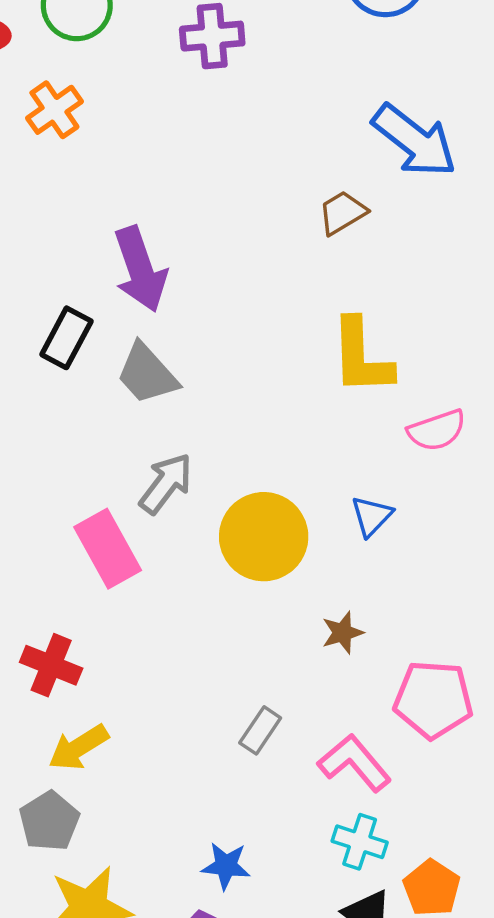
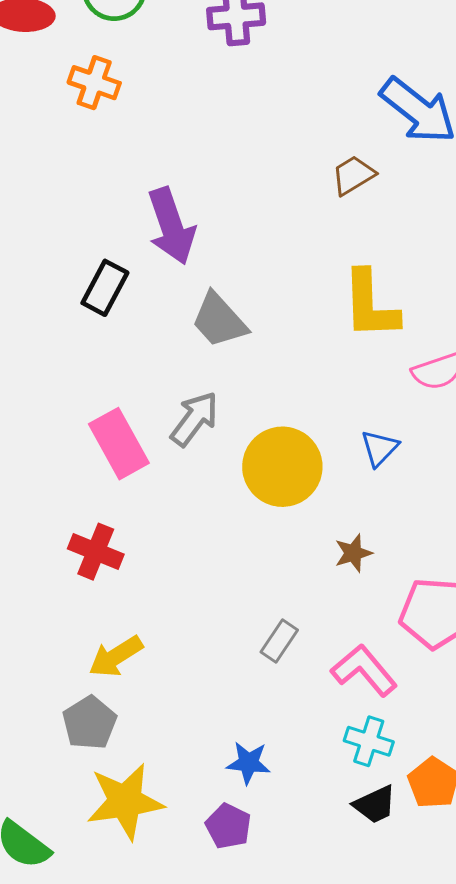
orange cross: (54, 110) -> (94, 83), turned -36
gray trapezoid: (147, 374) -> (219, 320), moved
pink rectangle: (108, 549) -> (119, 444), moved
red cross: (51, 665) -> (96, 552), moved

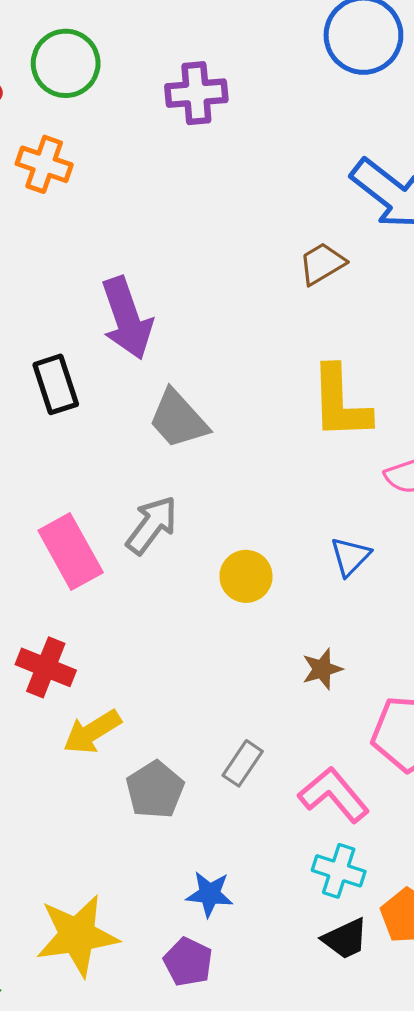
black rectangle: (105, 288) -> (56, 384), turned -46
yellow circle: (282, 467) -> (246, 576), size x0.6
yellow arrow: (116, 656) -> (92, 732), moved
gray pentagon: (90, 723) -> (155, 790), moved

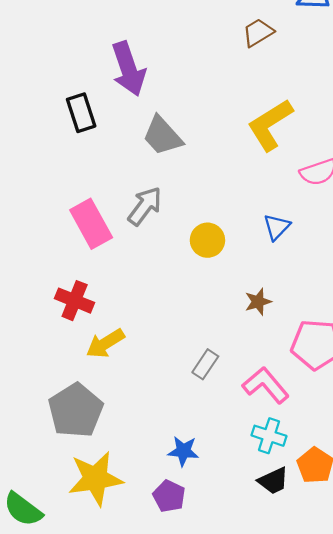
yellow L-shape: (340, 403) -> (270, 125), turned 60
gray pentagon: (155, 790) -> (76, 410), moved, size x1.4

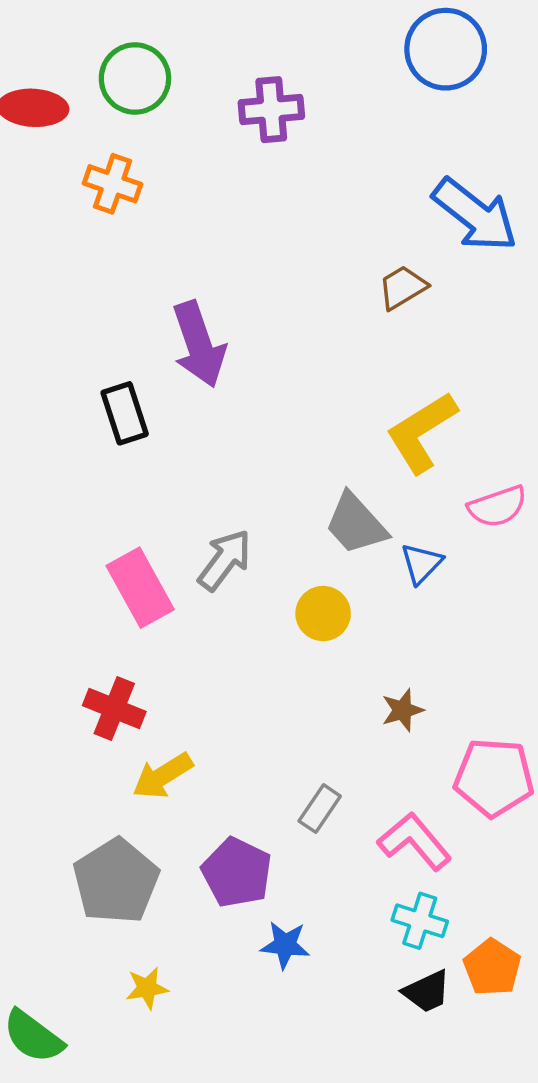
gray trapezoid: (162, 136) -> (356, 524), moved
blue triangle: (277, 227) -> (421, 563), moved
yellow star: (95, 479) -> (147, 988), size x0.5
purple pentagon: (169, 496) -> (237, 872), moved, size x1.4

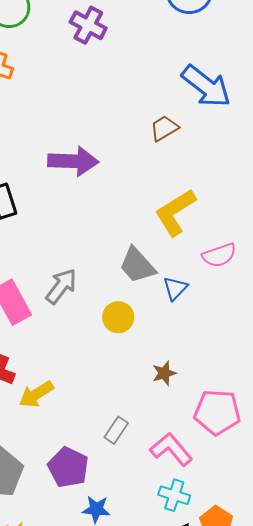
purple cross: (271, 110) -> (88, 25), turned 33
purple arrow: (199, 344) -> (73, 161), moved, turned -69
yellow arrow: (163, 776) -> (36, 394), moved

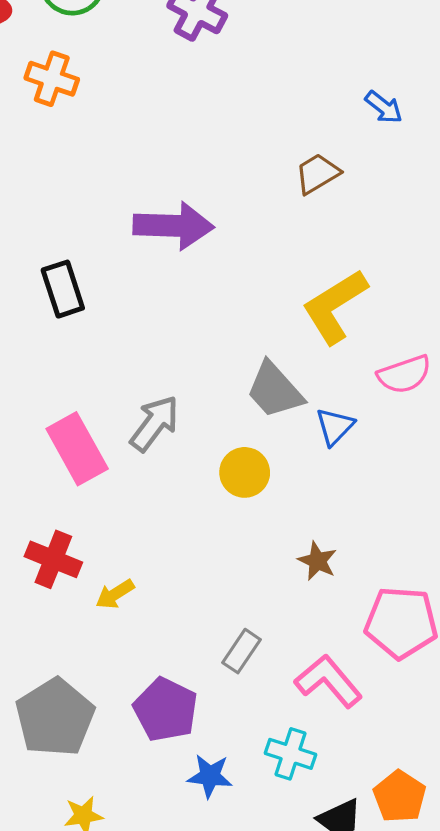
blue arrow: (206, 86) -> (384, 107), size x0.5
brown star: (164, 373) -> (317, 561), turned -30
yellow arrow: (36, 394) -> (115, 594), size x0.7
cyan cross: (174, 495) -> (291, 754), moved

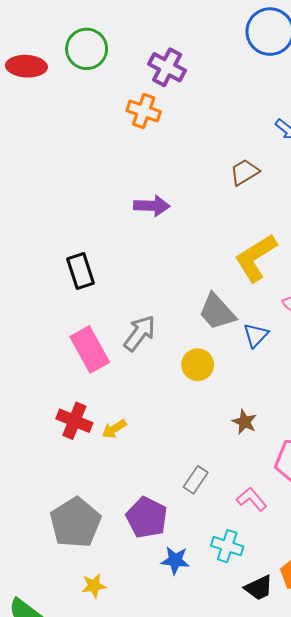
orange cross: (52, 79) -> (144, 111), moved
purple arrow: (173, 226) -> (152, 206), size x0.7
black rectangle: (63, 289) -> (80, 271), moved
yellow arrow: (115, 594) -> (114, 429), moved
pink L-shape: (328, 681) -> (252, 499), size x0.7

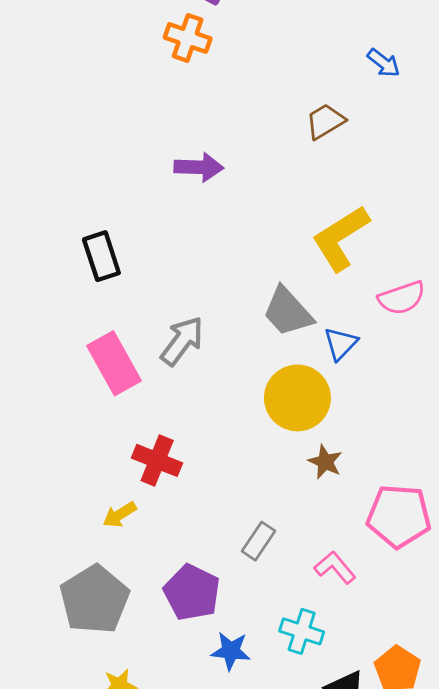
yellow circle: (198, 365) -> (297, 398), moved, size x1.5
red cross: (74, 421) -> (157, 460), moved
yellow arrow: (114, 429) -> (120, 515), moved

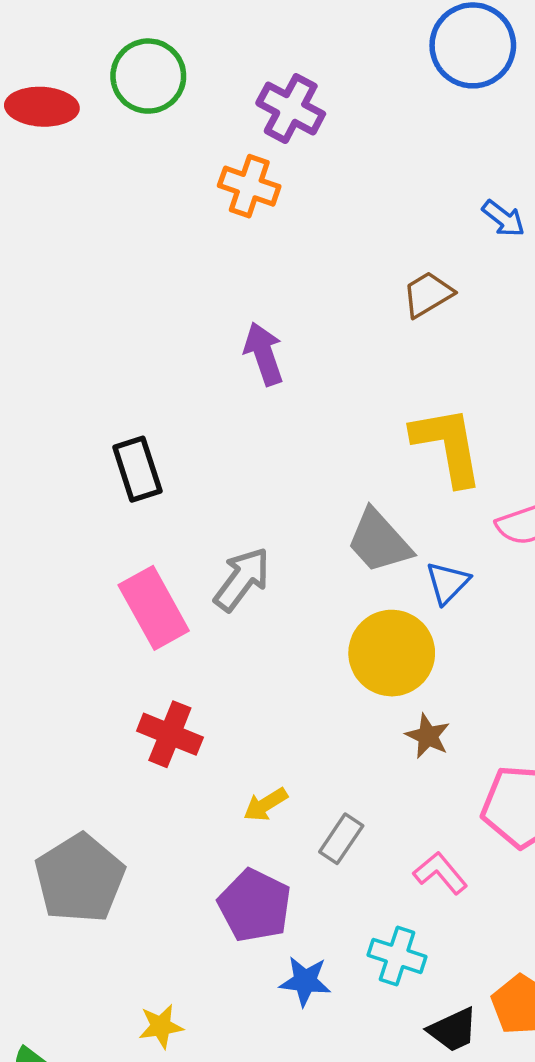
purple arrow: (199, 167) -> (264, 354), turned -111
yellow L-shape: (341, 238) -> (448, 446), turned 112
red cross: (157, 460) -> (170, 734), moved
yellow arrow: (120, 515) -> (265, 804), moved
gray pentagon: (95, 599) -> (80, 878), moved

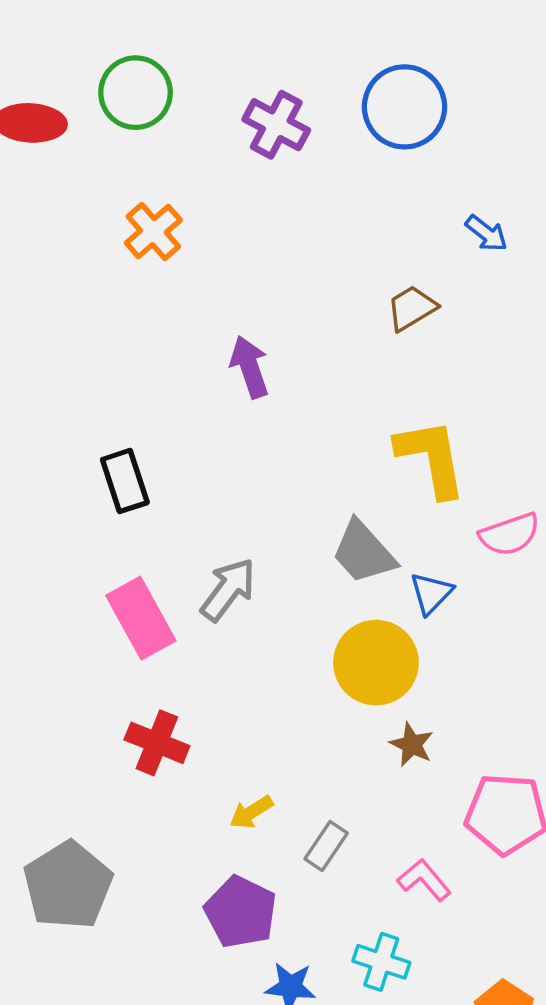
blue circle: (473, 45) -> (404, 107), moved
orange cross: (249, 186) -> (153, 232), moved, turned 30

